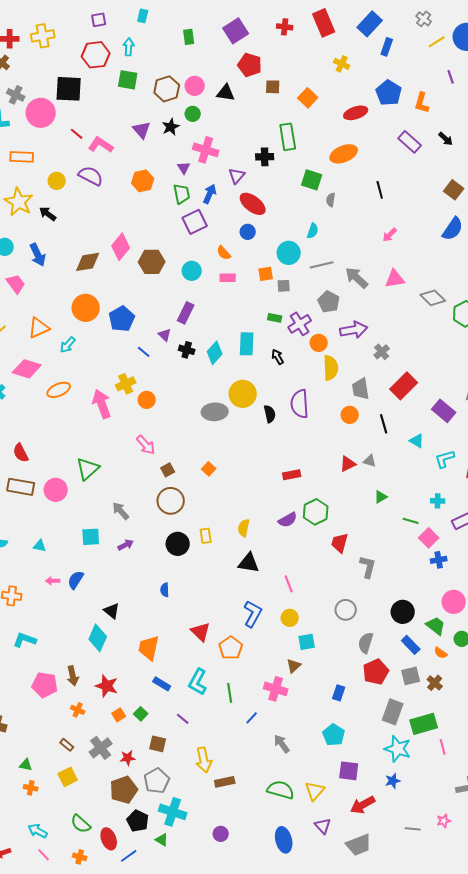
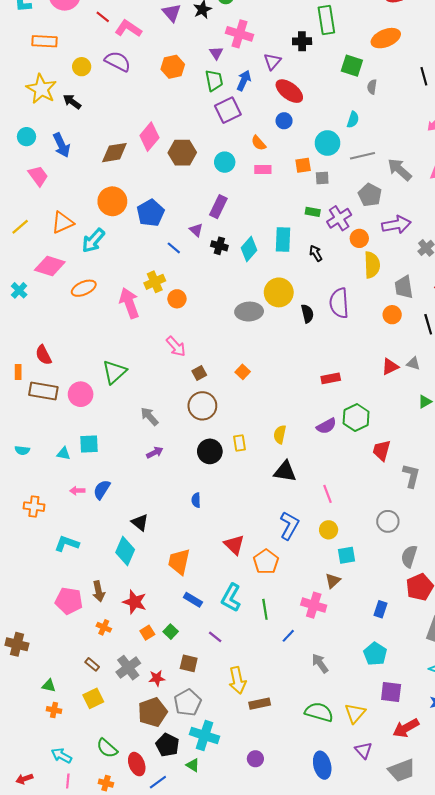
cyan arrow: (68, 345) -> (93, 241), size x1.4
cyan square: (91, 537) -> (89, 444), moved
cyan L-shape: (25, 640) -> (67, 544), moved
pink line: (44, 855) -> (68, 781), turned 48

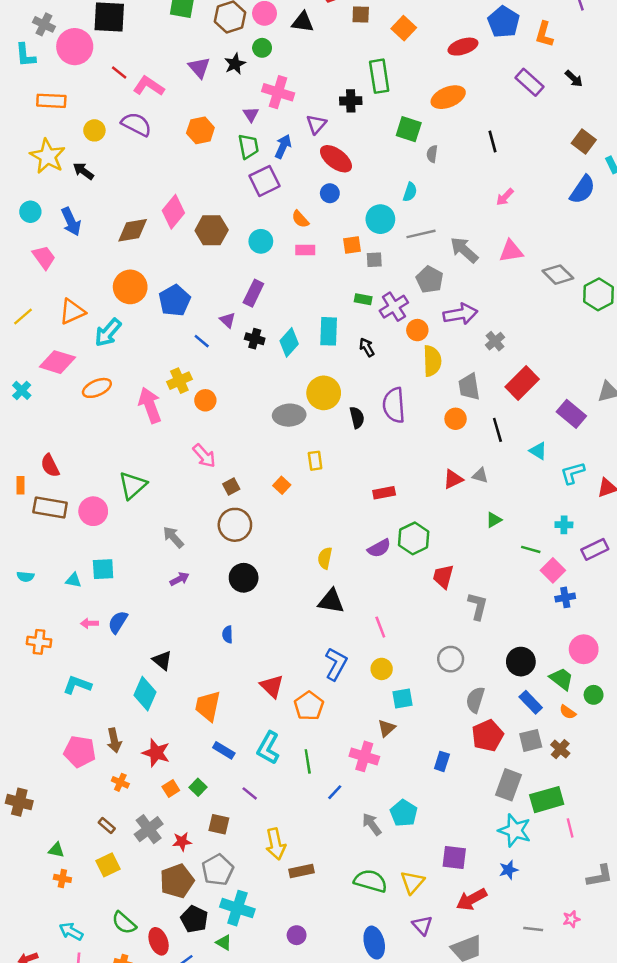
yellow rectangle: (240, 443) -> (315, 461), moved
cyan pentagon: (375, 654) -> (404, 813), moved

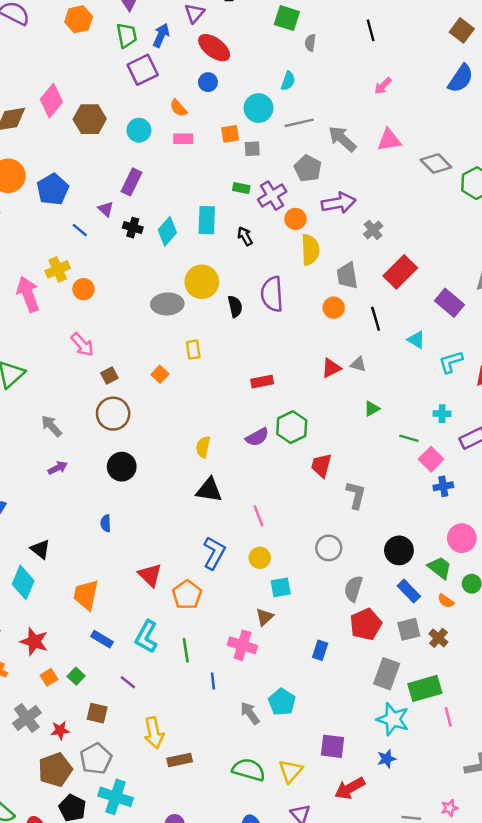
blue line: (335, 792) -> (213, 681), turned -49

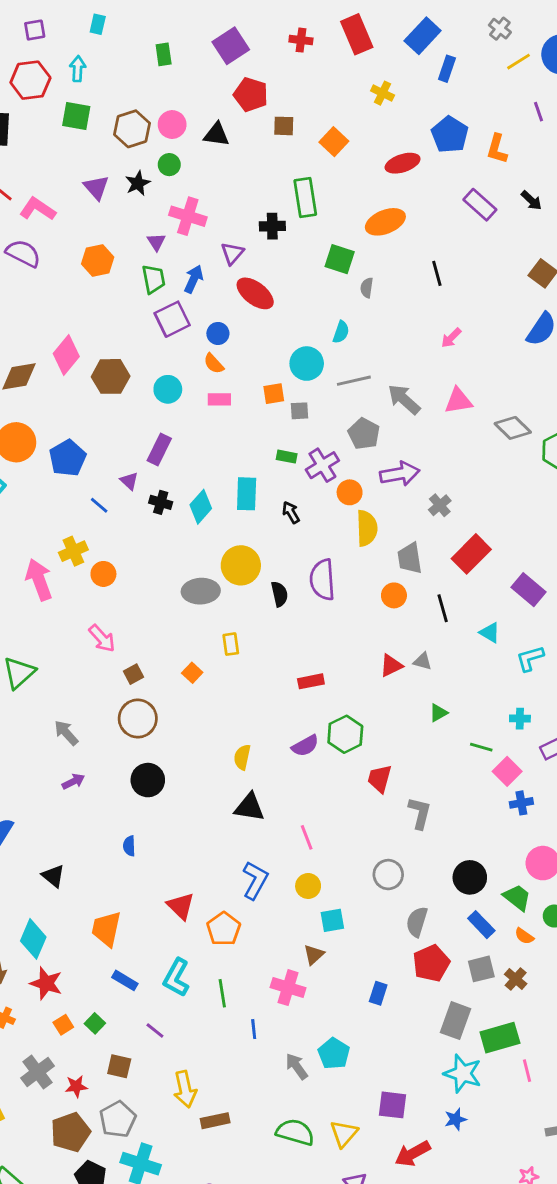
blue circle: (208, 82) -> (218, 333), moved
cyan diamond: (23, 582) -> (33, 939), moved

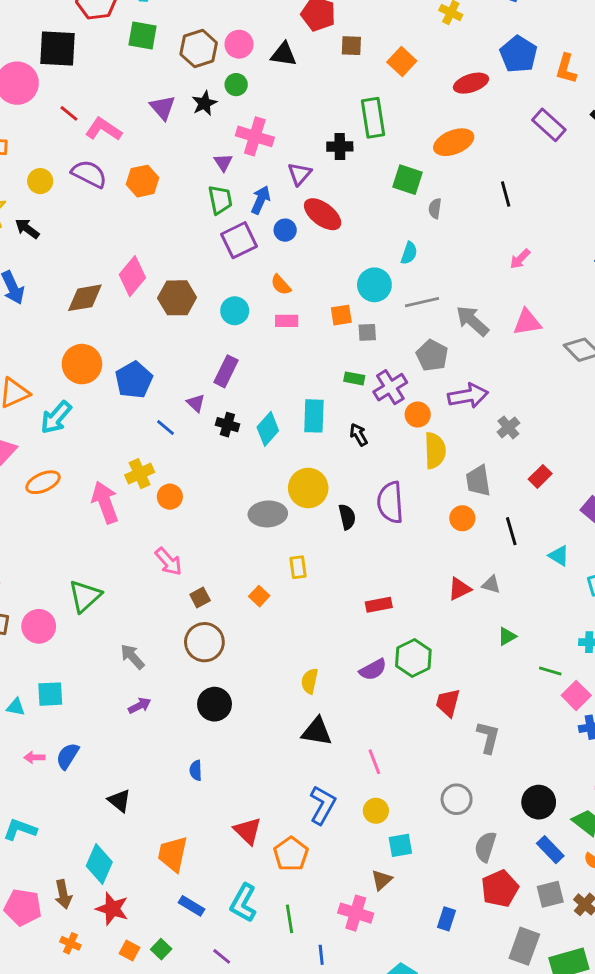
orange hexagon: (98, 260) -> (142, 181), moved
blue circle: (218, 333) -> (285, 230), moved
red rectangle: (471, 554) -> (540, 476), size x0.6
orange square: (63, 1025) -> (129, 951), turned -30

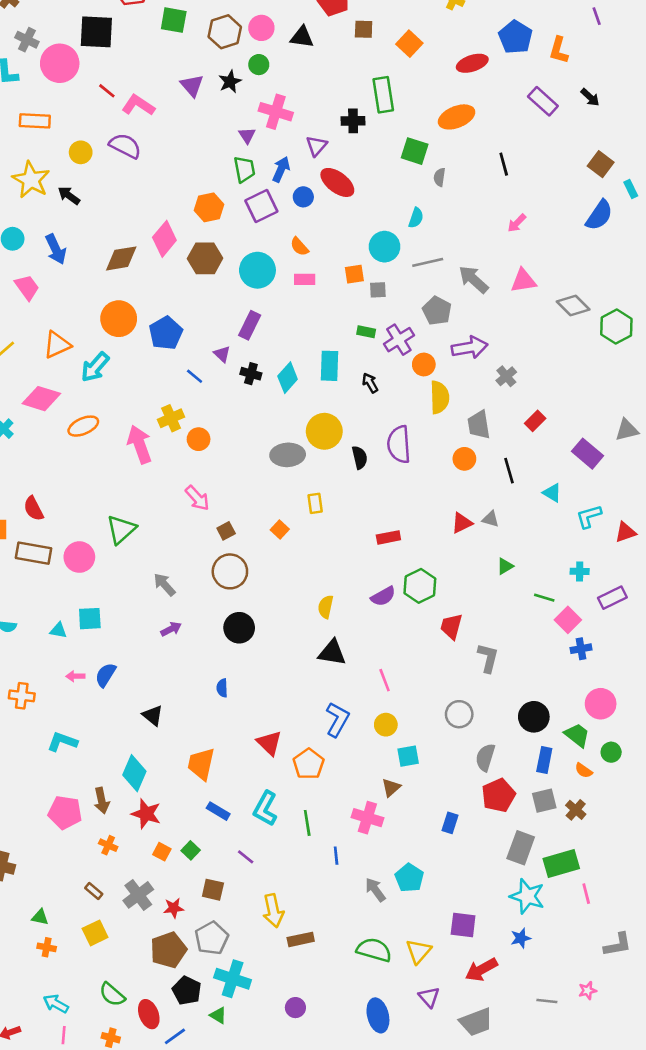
orange hexagon: (142, 181) -> (209, 207), moved
cyan circle: (235, 311) -> (257, 270), size x1.4
blue rectangle: (550, 850) -> (544, 760), turned 55

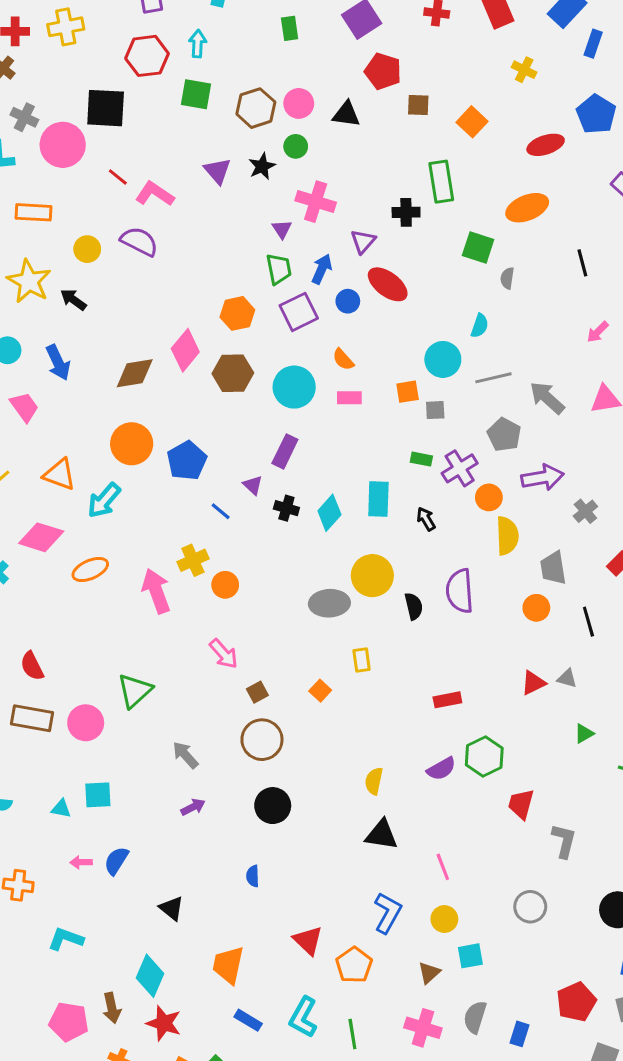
orange triangle: (57, 345) -> (60, 474), turned 44
gray semicircle: (485, 757) -> (475, 1017), moved
brown triangle: (391, 788) -> (429, 973), moved

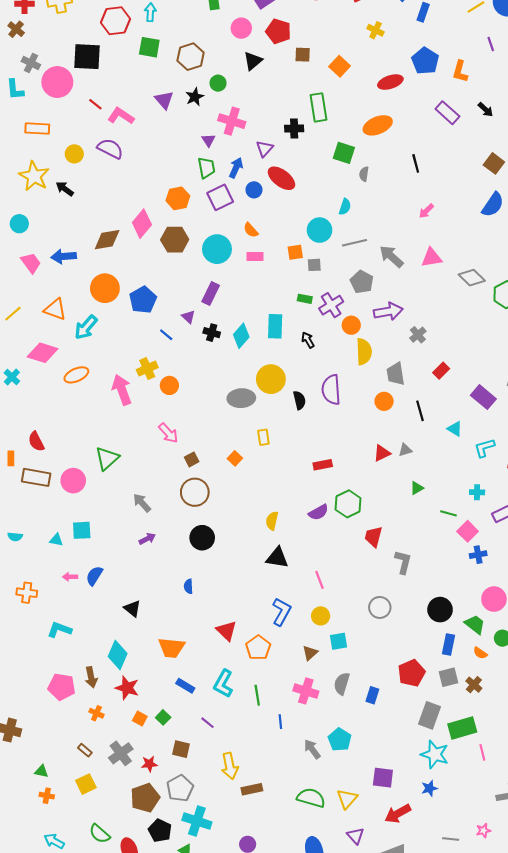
pink circle: (299, 103) -> (241, 28), moved
black triangle: (346, 114) -> (253, 61), turned -48
blue arrow: (58, 363) -> (64, 256), moved, turned 110
gray triangle: (567, 678) -> (405, 450), turned -32
orange trapezoid: (228, 965) -> (172, 648), turned -96

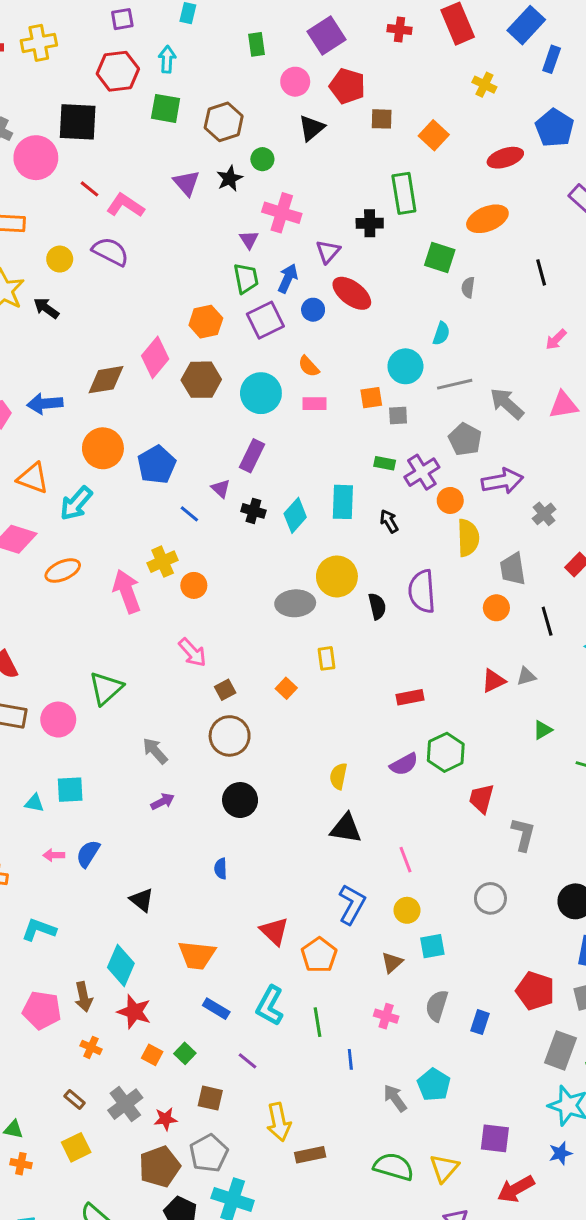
red pentagon: (412, 673) -> (535, 991), turned -30
pink cross: (306, 691) -> (386, 1016), size x0.7

